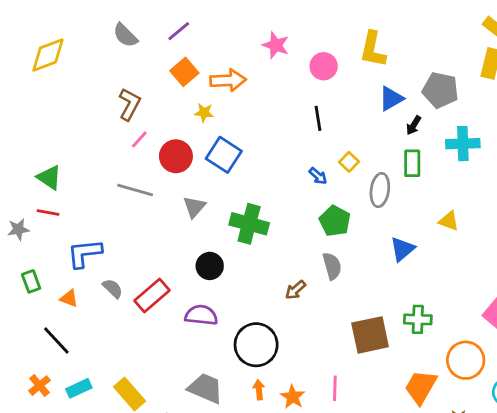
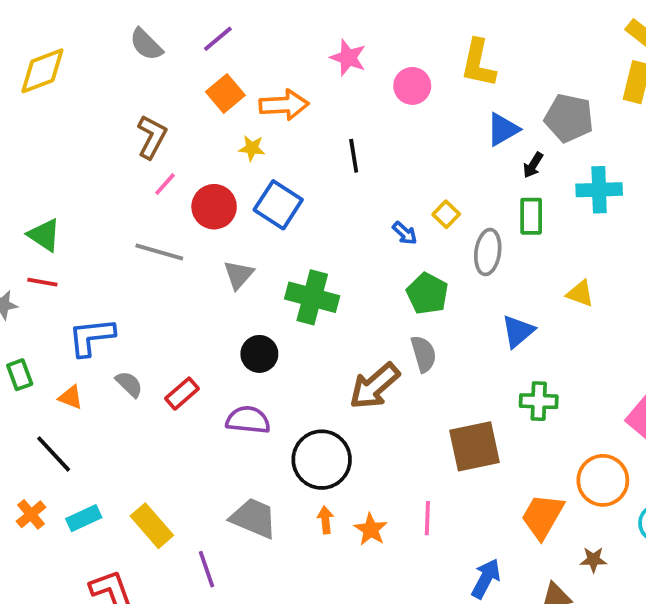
black line: (318, 118) -> (354, 156), moved
brown arrow: (295, 290) -> (374, 386), size x1.8
red rectangle: (152, 296) -> (182, 394), size x0.7
green cross: (418, 319) -> (539, 401), moved

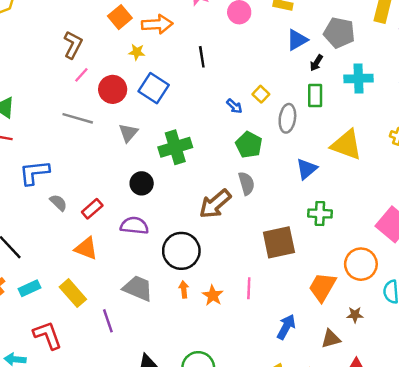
yellow triangle: (580, 294) -> (346, 145), size x1.8
green cross: (312, 297) -> (175, 147), turned -32
orange triangle: (71, 397) -> (86, 248), moved, size x1.5

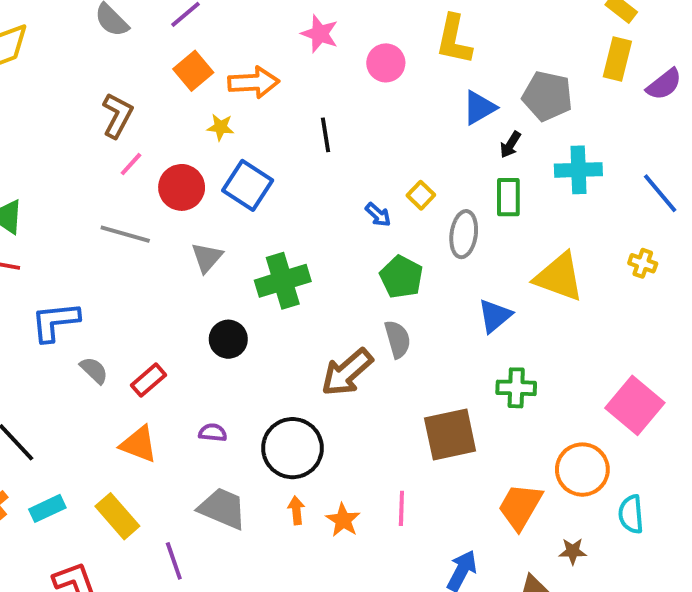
purple semicircle: (134, 226) -> (213, 433), moved, size x0.6

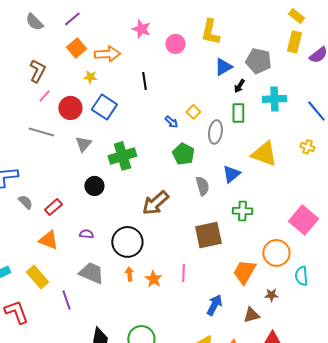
gray semicircle: (398, 339) -> (202, 186), moved

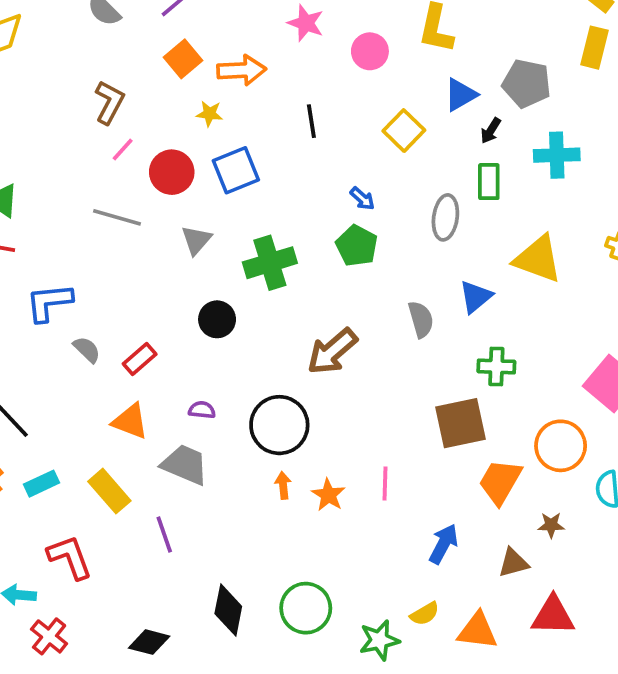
blue square: (104, 107) -> (236, 170), turned 35
yellow square: (193, 112) -> (404, 131), moved, size x1.5
green pentagon: (183, 154) -> (357, 246), moved
brown square: (208, 235) -> (461, 423), moved
gray trapezoid: (91, 273) -> (185, 465), moved

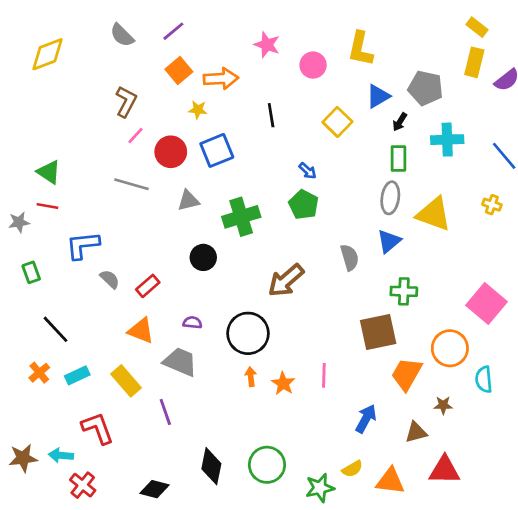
gray ellipse: (445, 217) -> (390, 198), moved
gray triangle: (196, 240) -> (188, 201), turned 35

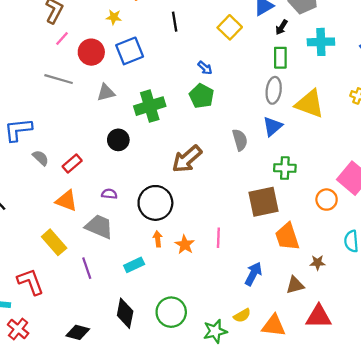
orange circle: (450, 348) -> (327, 200), moved, size x0.7
orange trapezoid: (407, 374) -> (287, 237), turned -48
cyan rectangle: (77, 375) -> (134, 265), moved

